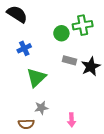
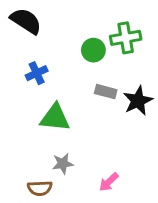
green triangle: (36, 78) -> (55, 118), turned 50
pink arrow: (72, 120) -> (109, 182), turned 48

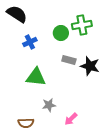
blue cross: (37, 73) -> (30, 42), moved
black star: (138, 101) -> (90, 66), turned -30
gray star: (63, 164) -> (49, 105), moved

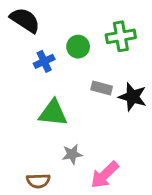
green circle: (61, 33) -> (78, 47), moved
pink arrow: (71, 119) -> (105, 175), size x1.5

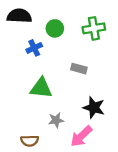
black semicircle: (25, 20) -> (19, 16), turned -30
green circle: (78, 47) -> (55, 28), moved
black star: (133, 97) -> (94, 108), moved

